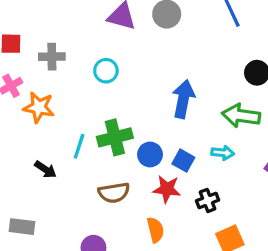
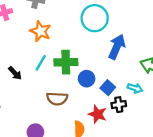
cyan circle: (106, 71) -> (95, 18), moved, size x1.6
orange star: (39, 107) -> (40, 31), moved
red star: (167, 189) -> (97, 114), moved
black cross: (208, 200) -> (119, 105), moved

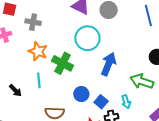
green cross: (66, 62) -> (63, 63), moved, turned 30
cyan line: (41, 63) -> (39, 80), turned -35
cyan arrow: (135, 88) -> (126, 102), turned 56

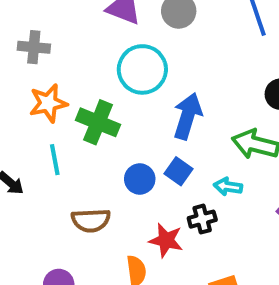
orange star: (38, 51) -> (48, 103), turned -30
blue square: (101, 102) -> (178, 171), moved
cyan arrow: (126, 102) -> (228, 187), turned 120

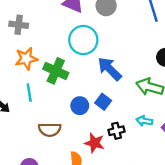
blue arrow: (188, 116) -> (110, 69), turned -64
cyan arrow: (228, 187) -> (144, 121), moved

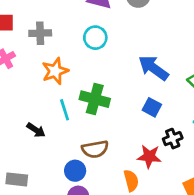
cyan circle: (83, 40) -> (95, 38), moved, size x0.7
green cross: (56, 71) -> (95, 99), moved
blue circle: (80, 106) -> (75, 171), moved

